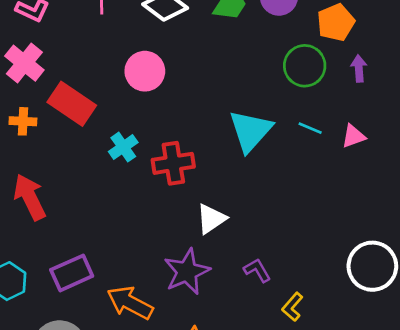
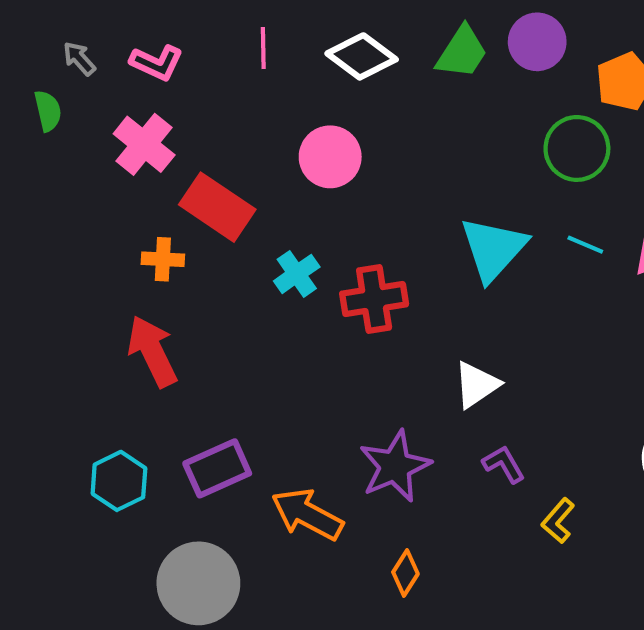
orange cross: (23, 121) -> (163, 259), moved
white triangle: (211, 219) -> (477, 385), moved

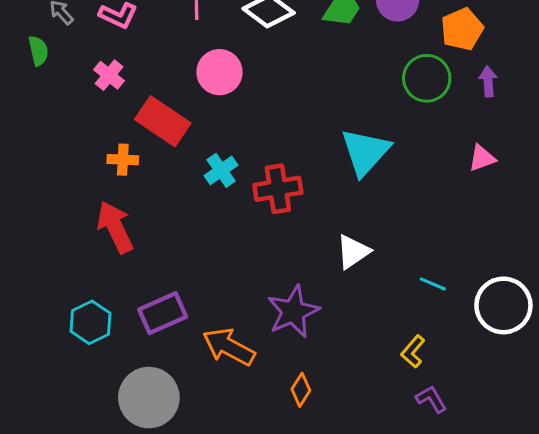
pink cross: (144, 144) -> (109, 75), size x0.7
pink circle: (330, 157) -> (219, 72), moved
cyan line: (585, 245) -> (433, 284), moved
purple L-shape: (504, 464) -> (431, 399), moved

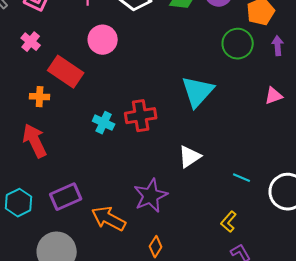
cyan cross: (221, 170) -> (104, 123), moved, turned -30

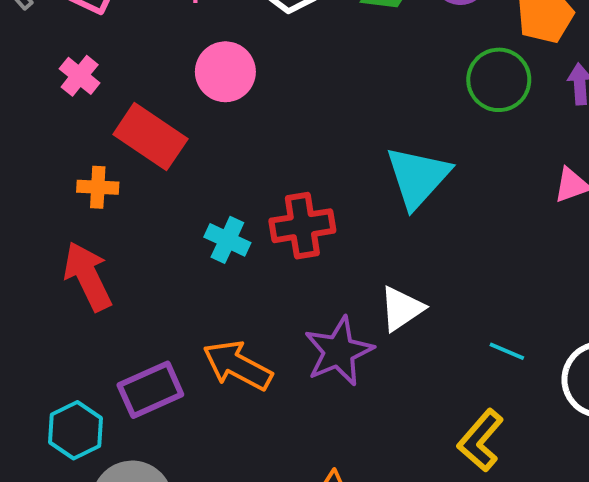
purple star: (151, 196) -> (339, 351), moved
cyan hexagon: (19, 203) -> (76, 430), moved
orange arrow: (109, 219) -> (238, 365), moved
yellow L-shape: (229, 222) -> (481, 440), size x1.4

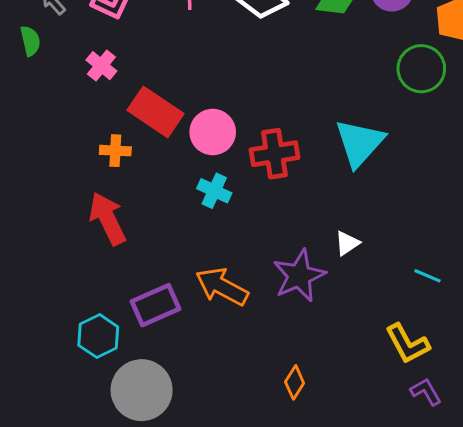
pink circle: (225, 72) -> (213, 132), moved
red cross: (302, 226) -> (274, 154), moved
white triangle: (402, 309) -> (347, 243), size x0.7
yellow L-shape: (481, 440) -> (407, 344), turned -69

